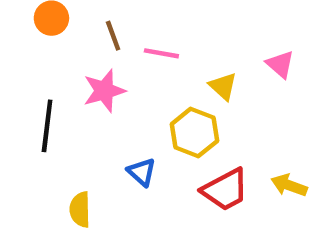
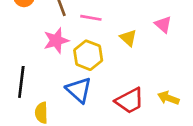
black line: (47, 126) -> (21, 82), moved
yellow hexagon: (194, 132) -> (88, 55), moved
blue triangle: (142, 172) -> (79, 90), size x1.5

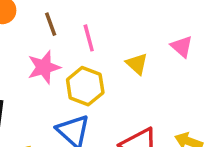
pink line: (91, 18) -> (89, 38), turned 65

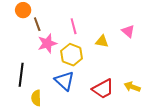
brown line: (51, 24) -> (37, 24), moved
yellow triangle: (137, 64) -> (102, 41), turned -32

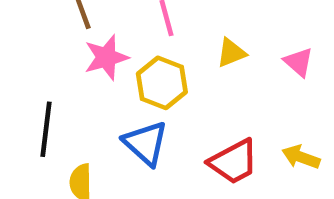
pink triangle: (128, 31) -> (299, 62), moved
yellow triangle: (102, 41) -> (231, 53), turned -32

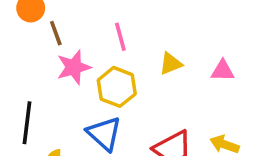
pink triangle: (299, 62) -> (223, 71), turned -40

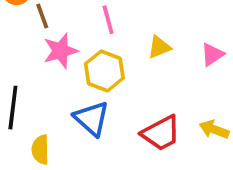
pink triangle: (223, 71) -> (212, 54), turned -35

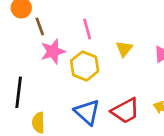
yellow triangle: (159, 47) -> (124, 49), turned -30
blue triangle: (92, 118) -> (87, 112), moved

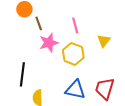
red trapezoid: (125, 111) -> (105, 89), turned 135
blue triangle: (87, 112) -> (75, 90), turned -30

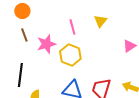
brown line: (39, 23) -> (24, 35), moved
yellow triangle: (104, 41) -> (100, 21), moved

